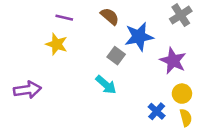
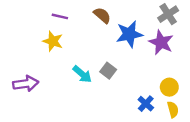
gray square: (116, 56) -> (108, 71), moved
purple star: (173, 61) -> (161, 42), moved
cyan arrow: (106, 85) -> (82, 74), moved

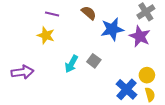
cyan arrow: (82, 74) -> (71, 64), turned 78
blue cross: (146, 104) -> (127, 89), size x1.5

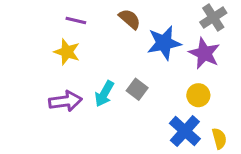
purple arrow: (22, 72) -> (65, 101), moved
yellow circle: (147, 75) -> (198, 95), moved

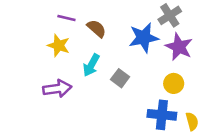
gray cross: (213, 18) -> (170, 15), moved
brown semicircle: (130, 19) -> (97, 28), moved
cyan arrow: (104, 94) -> (91, 65), moved
blue cross: (185, 131) -> (162, 115), turned -36

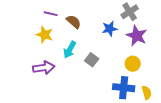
blue star: (144, 38) -> (110, 29), size x0.7

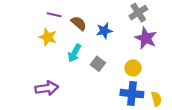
blue star: (110, 29) -> (104, 31), moved
yellow circle: (133, 64) -> (133, 68), moved
purple arrow: (44, 68) -> (47, 88), moved

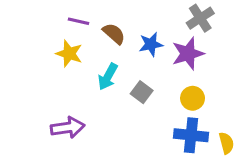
purple star: (146, 38) -> (188, 54), moved, turned 30

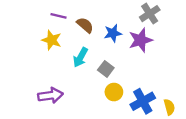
yellow circle: (193, 98) -> (114, 92), moved
blue cross: (191, 135) -> (143, 101), turned -35

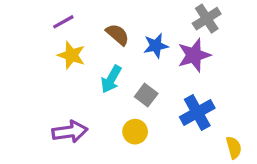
purple line: (59, 16) -> (63, 22), moved, turned -42
yellow circle: (114, 92) -> (135, 132), moved
blue cross: (143, 101) -> (197, 113), moved

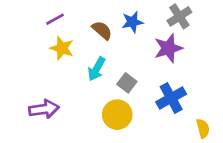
blue star: (156, 46) -> (132, 22), moved
purple arrow: (70, 132) -> (44, 109), moved
yellow circle: (135, 132) -> (117, 115), size x1.4

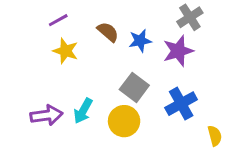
blue star: (132, 22) -> (140, 41), moved
cyan arrow: (96, 69) -> (83, 111), moved
gray square: (127, 83) -> (134, 87), size x1.4

